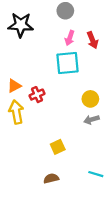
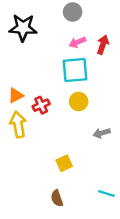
pink arrow: (70, 38) -> (77, 42), turned 48
red arrow: (93, 40) -> (103, 45), turned -140
yellow circle: (90, 99) -> (79, 102), moved
brown semicircle: (51, 178) -> (57, 198), turned -96

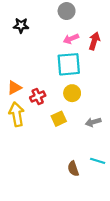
black star: (23, 28) -> (21, 25), size x0.6
yellow square: (64, 163) -> (59, 119), moved
cyan line: (106, 193) -> (98, 161), moved
brown semicircle: (57, 198) -> (73, 169), moved

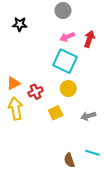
cyan square: (69, 64) -> (65, 61), turned 30

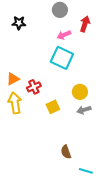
red arrow: (89, 39) -> (85, 24), moved
yellow circle: (68, 89) -> (80, 92), moved
cyan line: (92, 153) -> (86, 171), moved

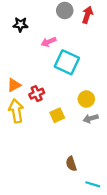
red arrow: (85, 24) -> (87, 15), moved
pink arrow: (64, 35) -> (49, 42), moved

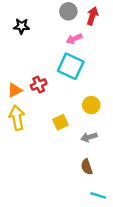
pink arrow: (49, 42) -> (74, 39), moved
red cross: (37, 94) -> (39, 85), moved
gray arrow: (91, 118) -> (89, 137), moved
brown semicircle: (71, 164) -> (87, 167), moved

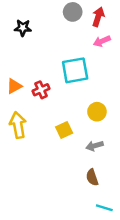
pink arrow: (74, 39) -> (102, 41), moved
cyan square: (71, 66) -> (75, 70), turned -35
orange triangle: (15, 90) -> (14, 86), moved

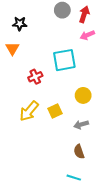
orange triangle: (14, 86) -> (12, 49), moved, turned -32
yellow arrow: (18, 125) -> (29, 111), moved, turned -130
cyan line: (104, 208) -> (74, 178), moved

